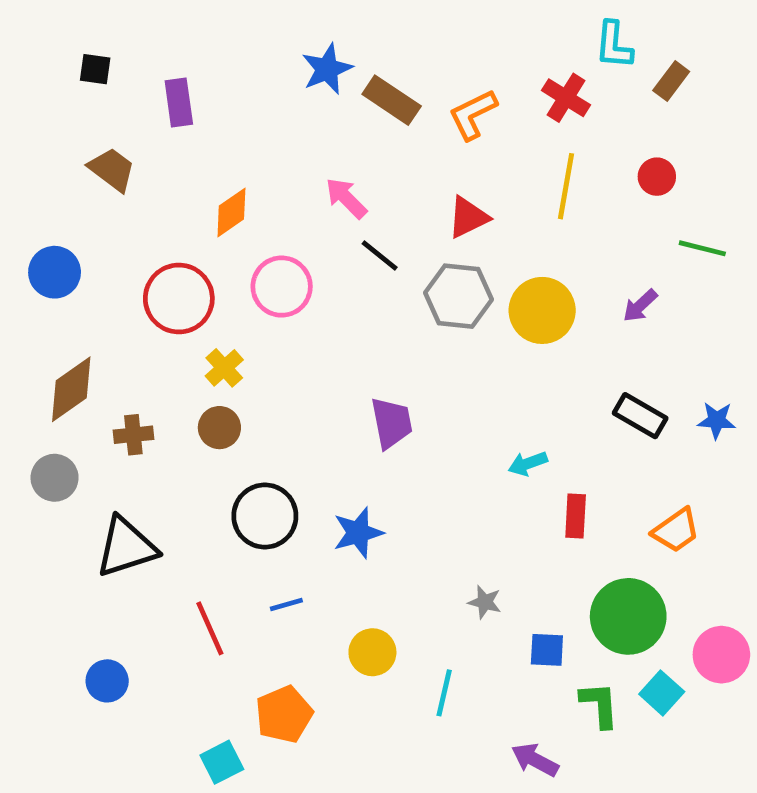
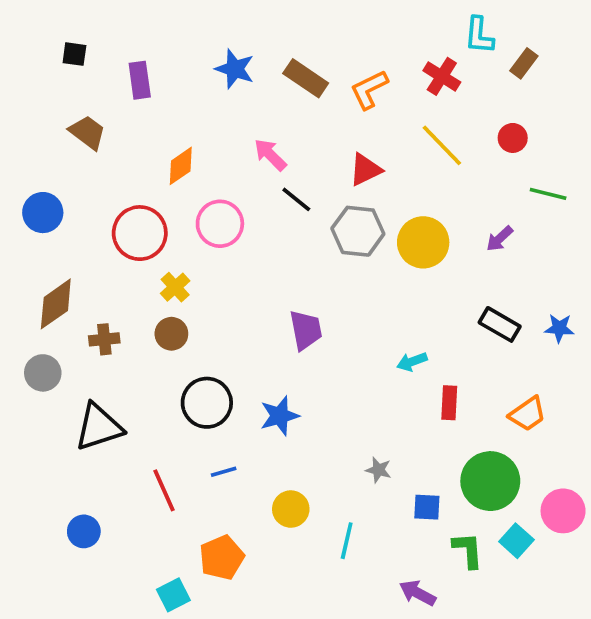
blue star: (327, 69) -> (235, 69), moved, turned -30
yellow line: (566, 186) -> (442, 145), turned -54

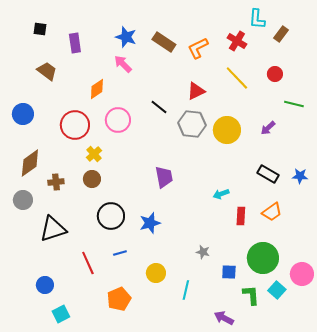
pink arrow: (270, 155) -> (123, 64), moved
orange trapezoid: (528, 414) -> (272, 212), moved
cyan square: (173, 595) -> (61, 314), moved

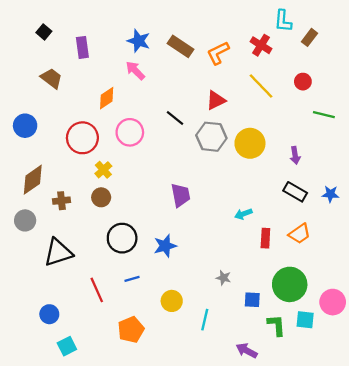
black square: (40, 29) -> (44, 32), turned 32
purple arrow: (268, 128) -> (295, 155), moved, turned -56
cyan square: (277, 290) -> (305, 320), turned -36

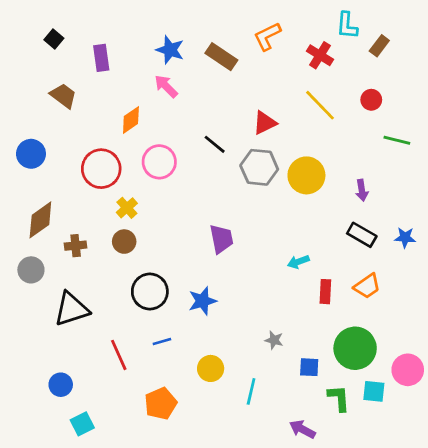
orange L-shape: (218, 53) -> (267, 36), moved

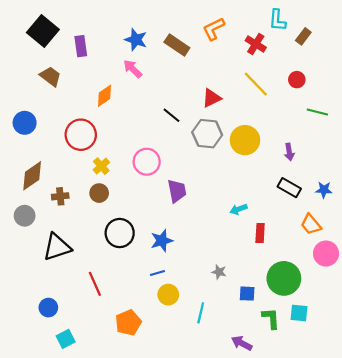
black square: (54, 39) -> (43, 31), size x2.0
pink circle: (159, 162) -> (147, 162), moved
orange trapezoid: (367, 286) -> (311, 224), moved, turned 85
blue line: (162, 341) -> (157, 273), moved
pink circle: (408, 370) -> (326, 254), moved

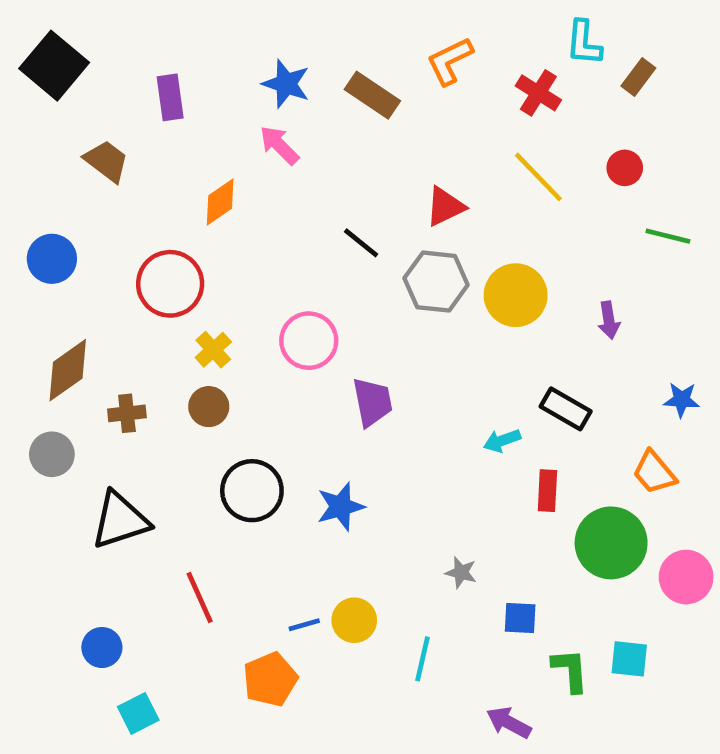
black square: (43, 31) -> (54, 66), moved
black rectangle: (289, 188) -> (566, 409), moved
pink circle: (326, 254) -> (686, 577), moved
blue line: (157, 273) -> (304, 625), moved
green circle: (284, 278) -> (611, 543), moved

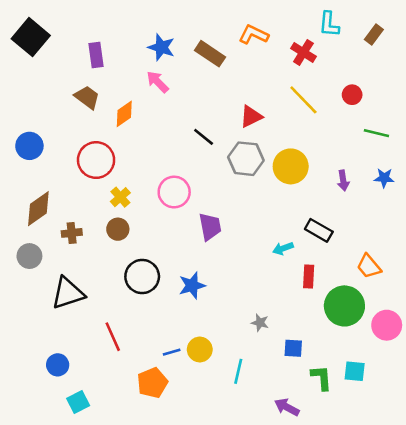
orange L-shape: (450, 61) -> (254, 35), turned 52
brown rectangle: (638, 77) -> (374, 35), moved
brown trapezoid: (106, 161) -> (87, 97), moved
blue star: (682, 400) -> (384, 178), moved

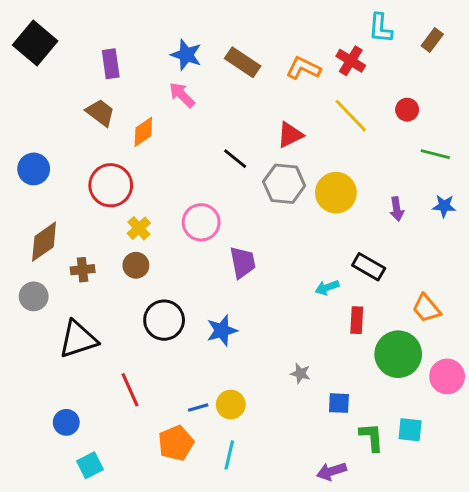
orange L-shape: (254, 35) -> (303, 68), moved
cyan line: (238, 371) -> (229, 455), moved
purple arrow: (287, 407) -> (332, 471), turned -45

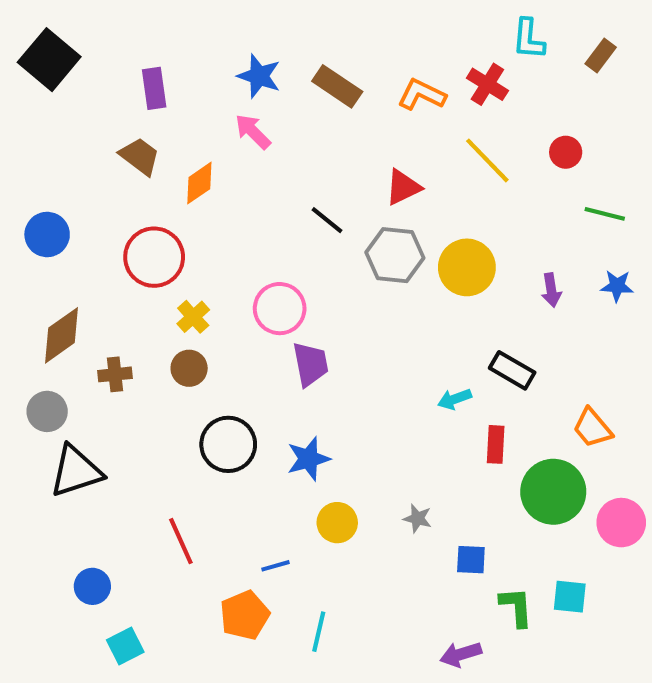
purple trapezoid: (243, 262) -> (310, 364), moved
black triangle: (78, 339) -> (76, 471), moved
yellow circle: (231, 405) -> (337, 523), moved

